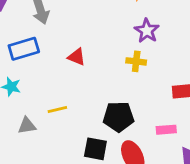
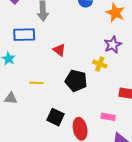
black pentagon: (119, 117) -> (76, 81), moved
gray triangle: (27, 126) -> (11, 98), moved

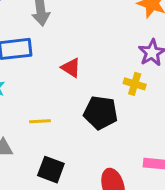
black square: (55, 117) -> (51, 170), moved

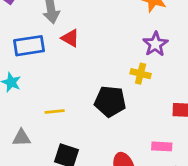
red triangle: (71, 68) -> (70, 38), moved

